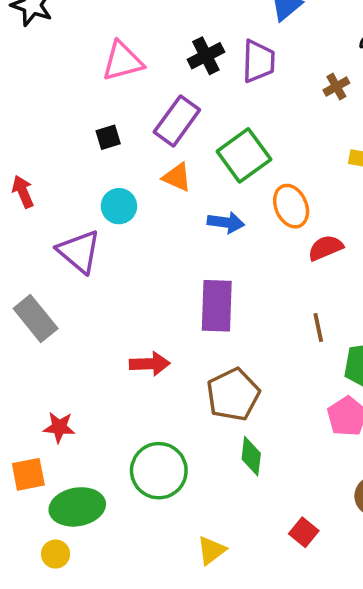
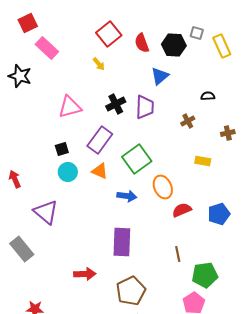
cyan circle: (119, 206) -> (68, 172), moved

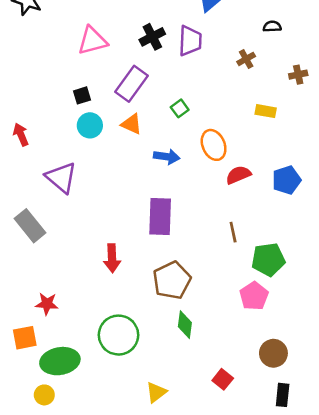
green square: (137, 159) -> (180, 108), size x0.5
red arrow: (85, 274) -> (112, 258), turned 90

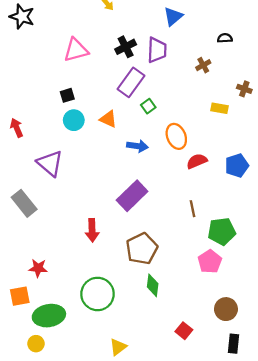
brown cross: (298, 75) -> (244, 89), moved, turned 32
purple rectangle: (132, 84) -> (131, 82), moved
purple rectangle: (160, 217) -> (132, 196), turned 44
yellow triangle: (156, 392) -> (118, 347), moved

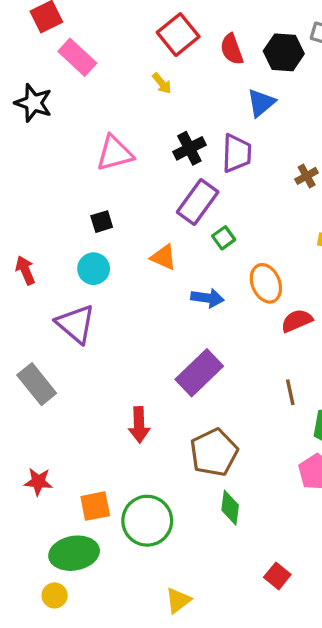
cyan circle: (74, 120) -> (94, 269), moved
red star: (38, 268) -> (38, 482), moved
orange square: (20, 296) -> (95, 506), moved

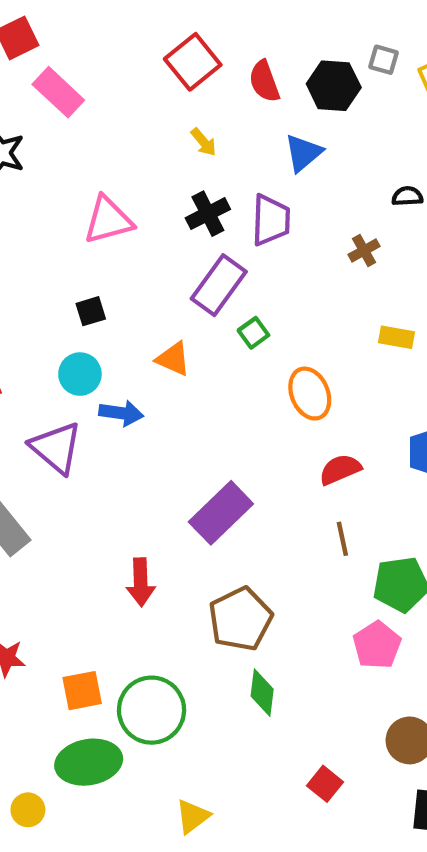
yellow arrow: (162, 83) -> (204, 142), moved
blue arrow: (207, 298) -> (121, 413), moved
red semicircle: (297, 321) -> (340, 469), moved
green ellipse: (74, 553) -> (89, 762), moved

